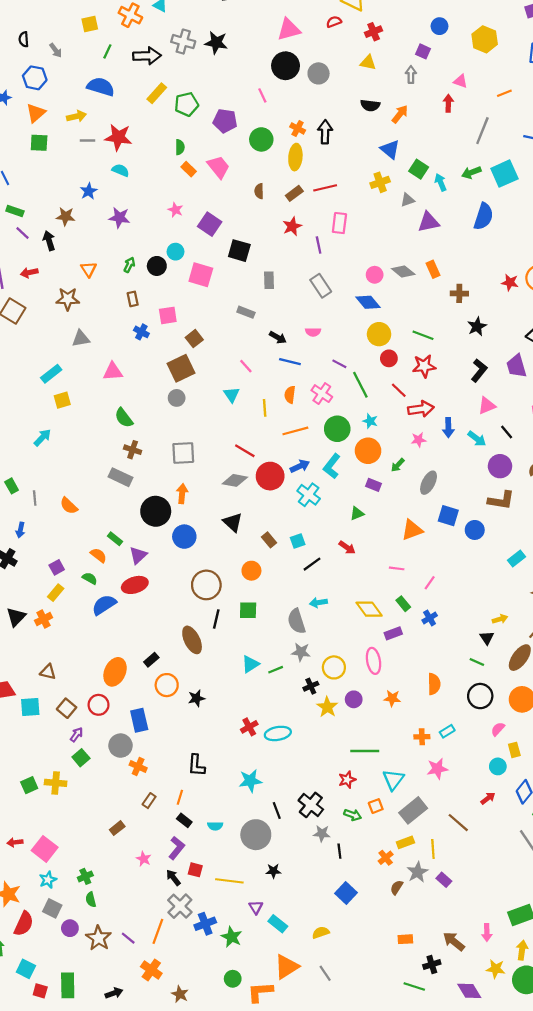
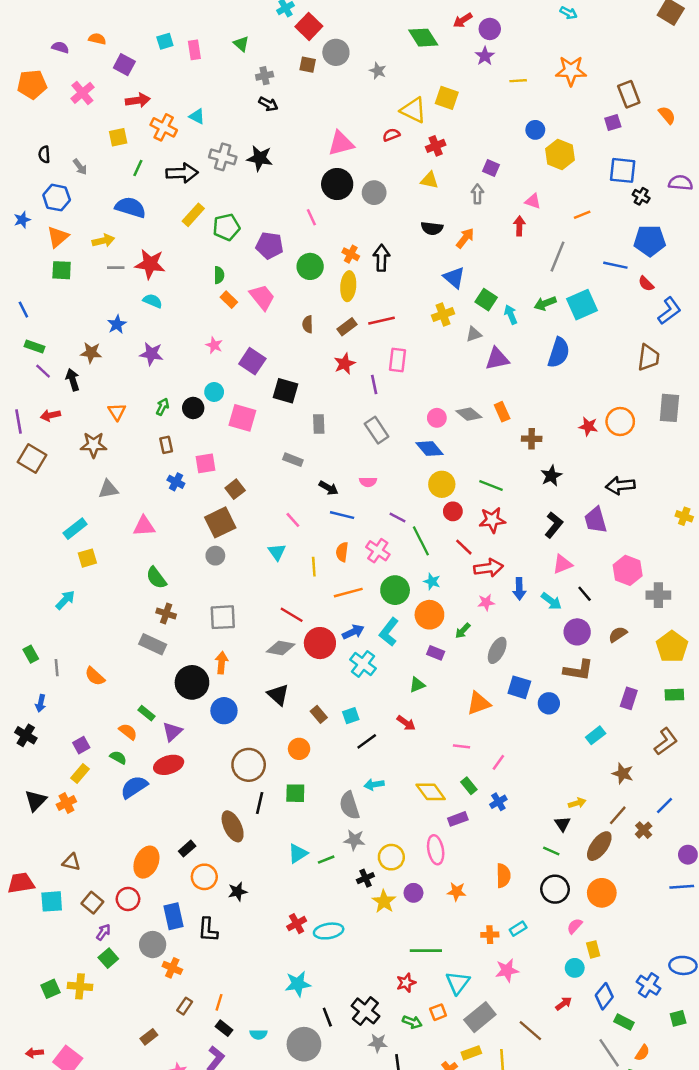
blue circle: (440, 26) -> (535, 130), moved
black L-shape: (196, 765) -> (208, 930), moved

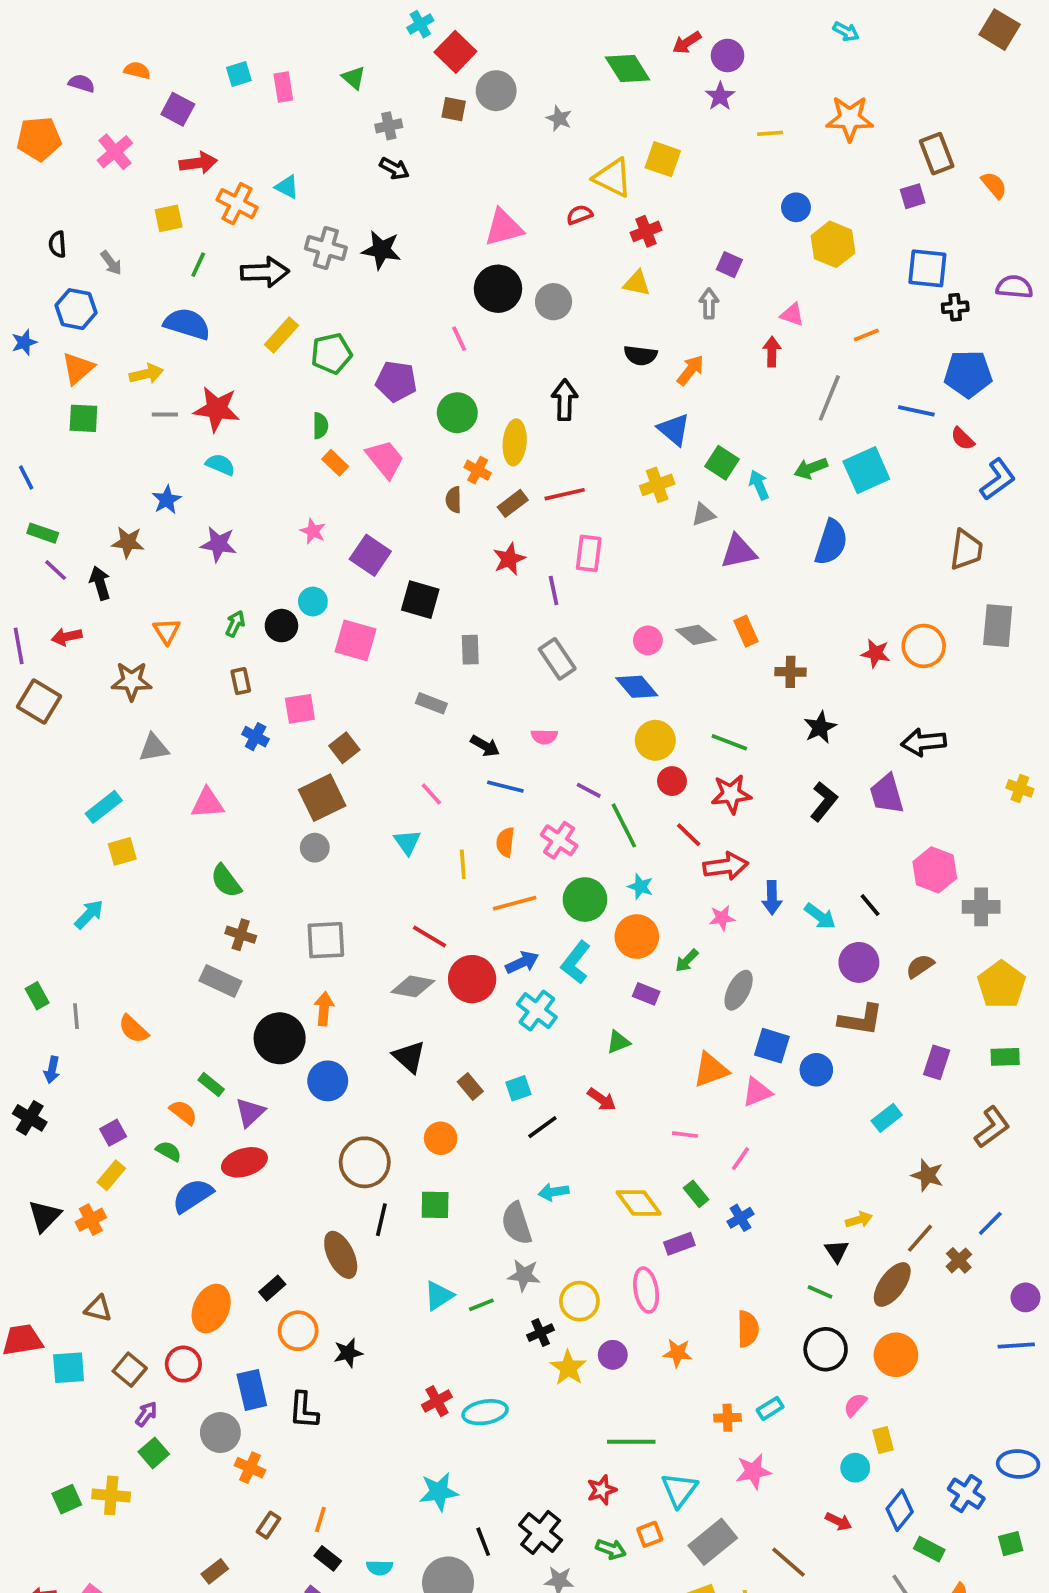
black cross: (641, 196) -> (955, 307), turned -35
orange cross: (351, 254) -> (478, 470), moved
pink triangle: (562, 564) -> (757, 1092), moved
red arrow: (564, 1004) -> (839, 1521), turned 63

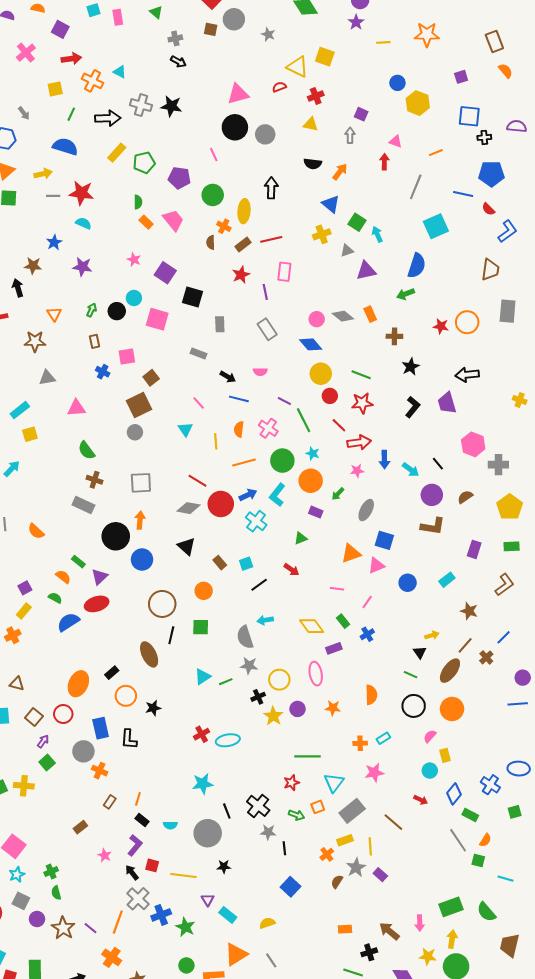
brown rectangle: (937, 154) -> (494, 41), moved
green arrow: (811, 468) -> (406, 294), moved
blue circle: (816, 1070) -> (408, 583), moved

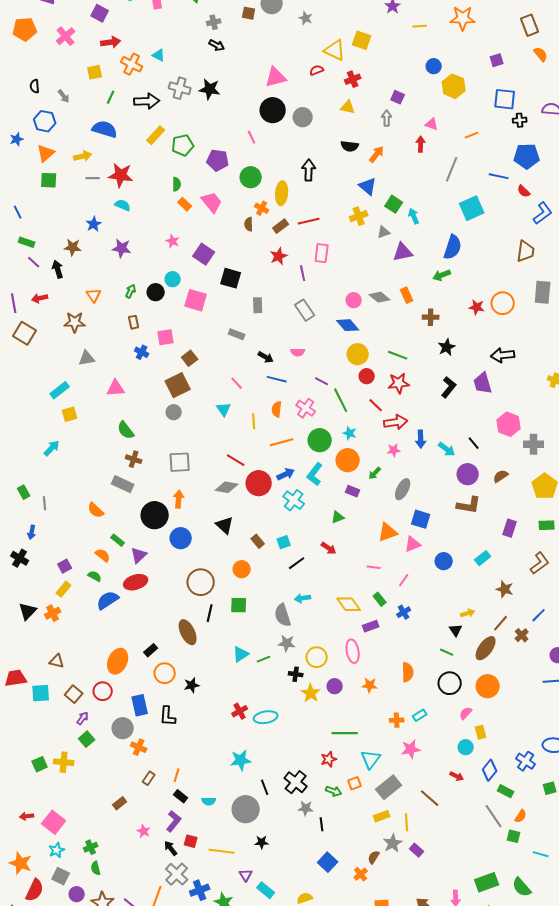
orange semicircle: (36, 531) -> (96, 510), moved
black cross: (258, 697) -> (296, 674), turned 32
orange cross: (327, 854) -> (361, 874), moved

